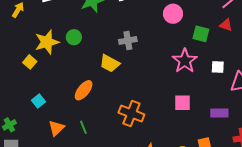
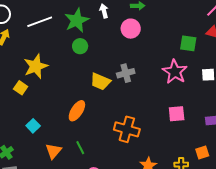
pink circle: (173, 14) -> (131, 29), moved
green circle: (74, 37) -> (80, 46), moved
gray cross: (128, 40) -> (126, 73), moved

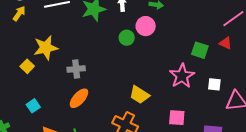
green circle: (80, 46) -> (127, 38), moved
gray cross: (126, 73) -> (76, 69), moved
yellow trapezoid: (100, 82) -> (139, 95), moved

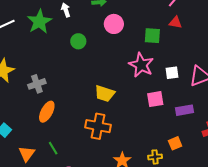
pink circle: (146, 26) -> (114, 24), moved
white square: (214, 84) -> (172, 73), moved
pink square: (177, 118) -> (155, 99), moved

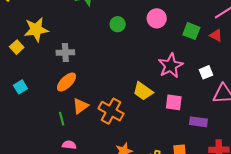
green square: (152, 36) -> (191, 31), moved
white square: (172, 73) -> (206, 72), moved, turned -32
yellow trapezoid: (105, 94) -> (143, 91), moved
orange triangle: (27, 154) -> (80, 106), moved

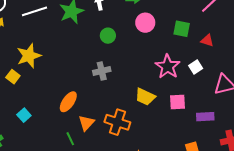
red triangle: (216, 35) -> (207, 40), moved
gray cross: (65, 53) -> (102, 71), moved
white square: (206, 72) -> (196, 67), moved

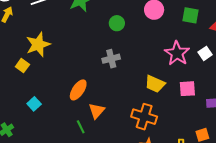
orange cross: (117, 122) -> (144, 117), moved

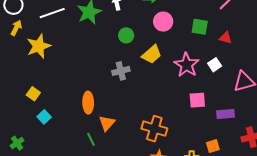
yellow star: (38, 44) -> (39, 46), moved
yellow square: (22, 66) -> (33, 94), moved
yellow trapezoid: (155, 84) -> (152, 55), moved, turned -65
orange ellipse: (78, 90) -> (88, 103), turned -35

